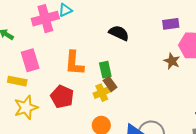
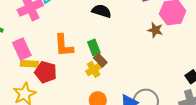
yellow rectangle: (17, 81) -> (29, 64), moved
red pentagon: (62, 97) -> (46, 72), moved

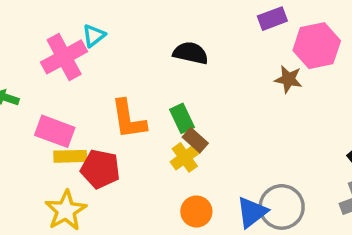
pink rectangle: (22, 49) -> (55, 131), turned -40

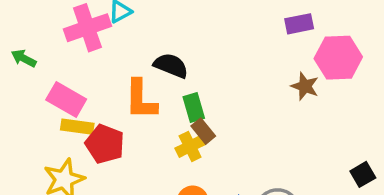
black semicircle: (191, 53) -> (171, 66), moved

